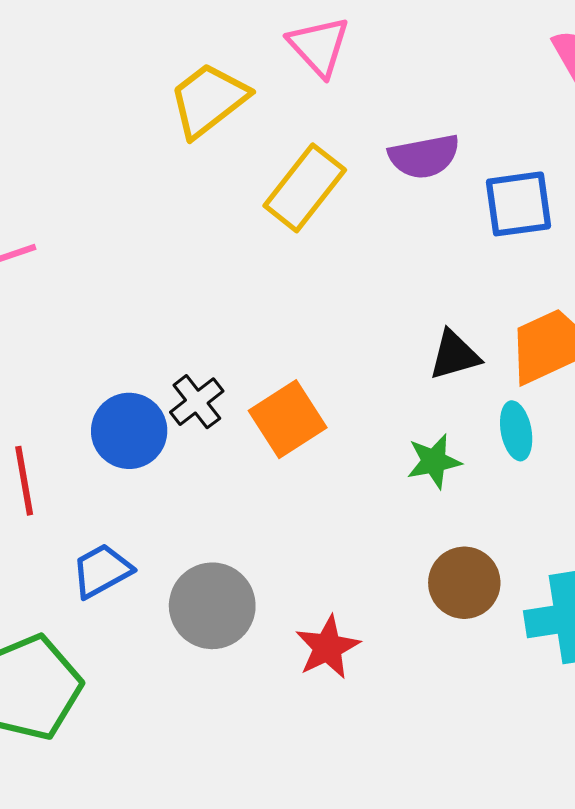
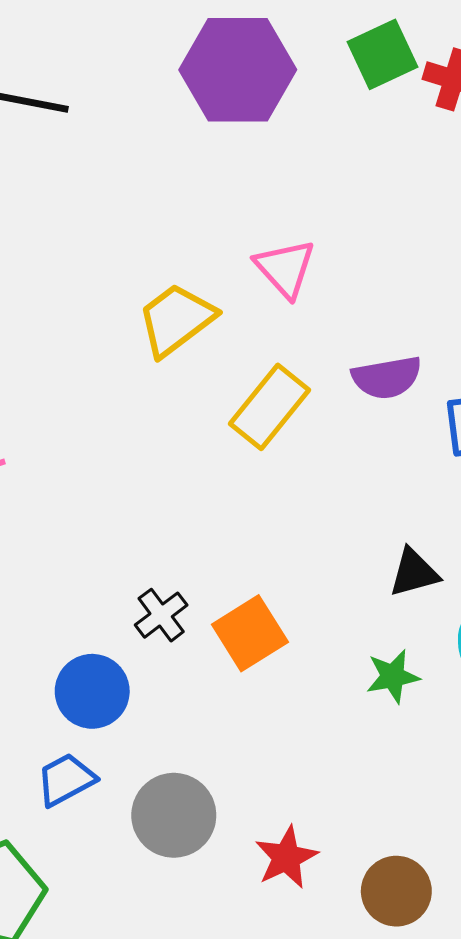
blue circle: (129, 431) -> (92, 691), moved
brown circle: (464, 583) -> (396, 891), moved

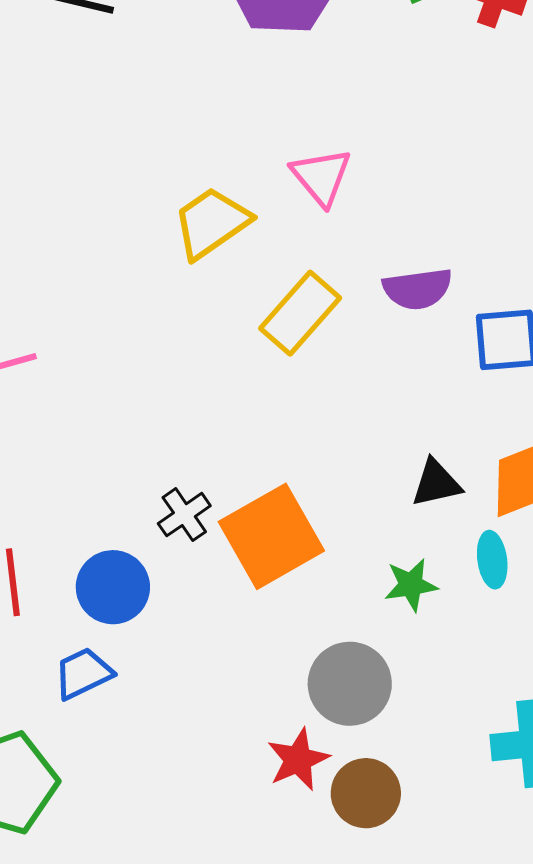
orange square: (250, 633) -> (271, 536), size x1.4
gray circle: (174, 815) -> (350, 684), moved
brown circle: (396, 891) -> (366, 793), moved

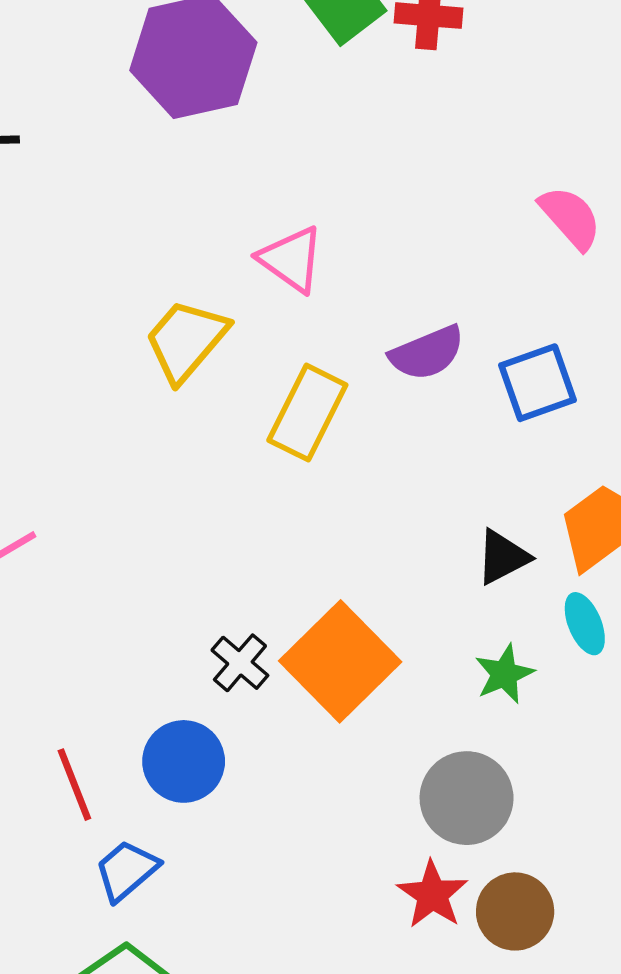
blue trapezoid: (83, 673) -> (127, 870), moved

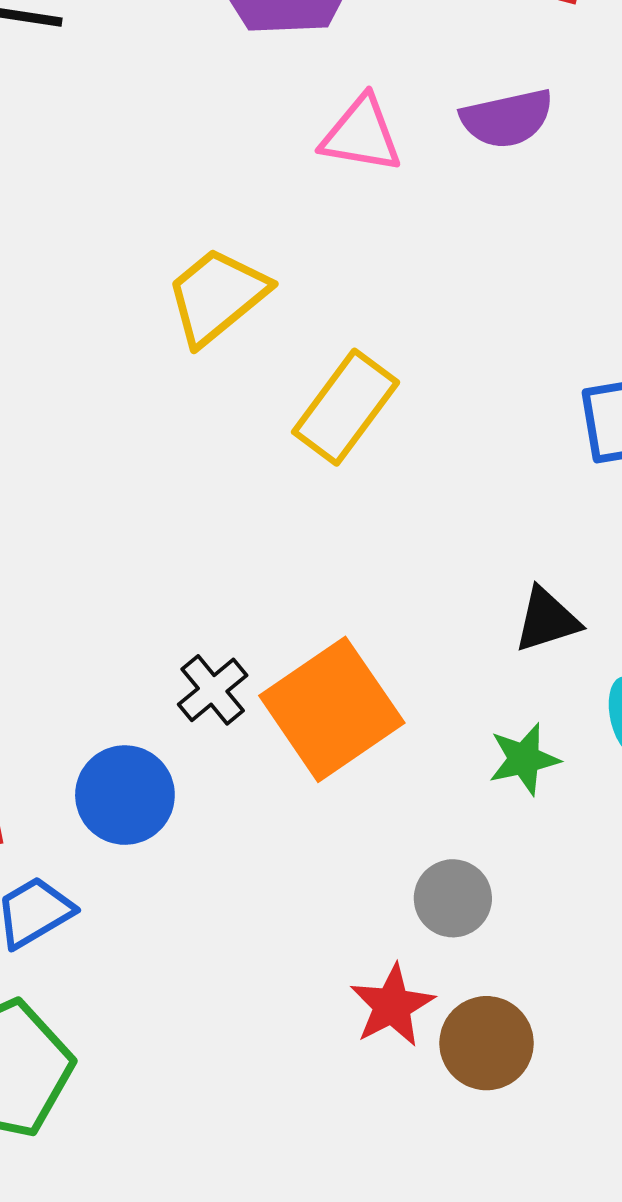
pink triangle: (291, 259) -> (361, 135), moved, turned -36
purple semicircle: (427, 353) -> (507, 118), moved
gray circle: (467, 798) -> (453, 898), size x0.7

